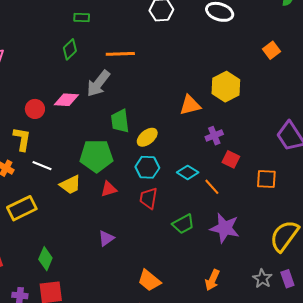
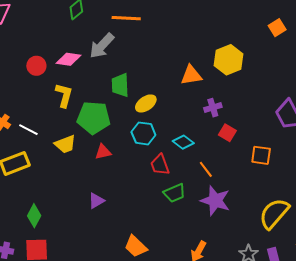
yellow L-shape: (22, 139) -> (64, 95), moved
white line: (42, 166) -> (28, 130), moved
orange line: (212, 187) -> (206, 169), moved
red trapezoid: (148, 198) -> (160, 165), moved, turned -35

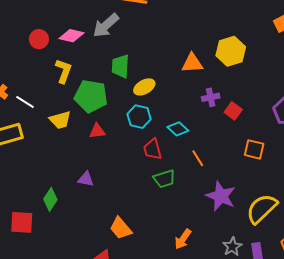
red square: (227, 133) -> (233, 111), moved
purple triangle: (96, 201) -> (86, 179), turned 36
purple star: (215, 201) -> (221, 196), moved
green diamond: (34, 216) -> (50, 199), moved

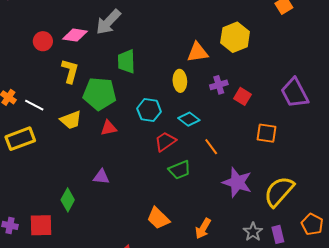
yellow ellipse: (144, 87) -> (180, 81), moved, turned -60
red trapezoid: (153, 149) -> (165, 141), turned 75
orange trapezoid: (121, 228) -> (158, 218), moved

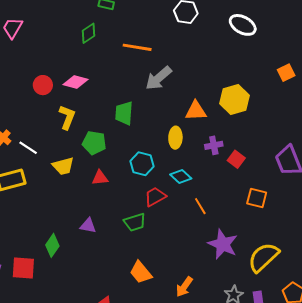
gray arrow: (108, 22) -> (159, 78), moved
green pentagon: (100, 94) -> (94, 143), size x0.7
green trapezoid: (180, 170) -> (135, 222), moved

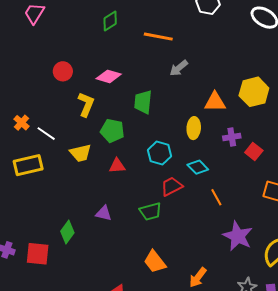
gray arrow: (159, 78) -> (179, 68), size x0.7
pink diamond: (75, 82) -> (109, 76), moved

